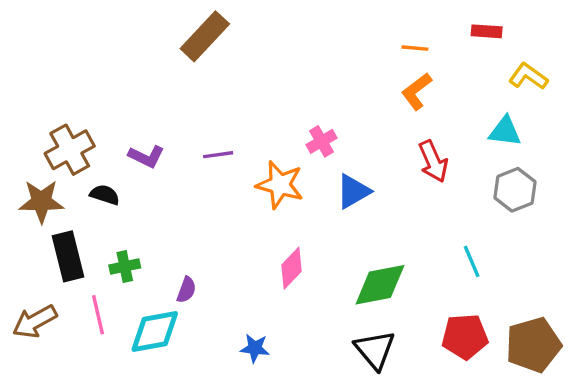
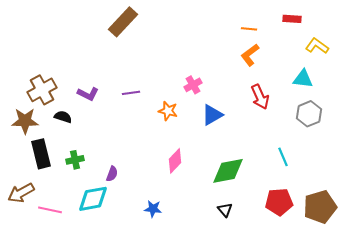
orange star: (280, 185) -> (168, 111), size x0.7
pink line: (98, 315) -> (50, 210), moved, turned -65
black triangle: (375, 350) -> (225, 210), size x0.6

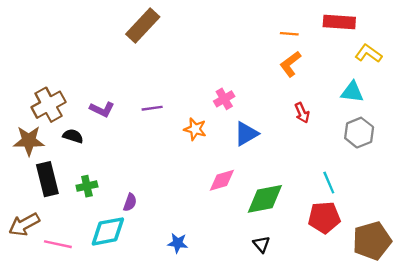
red rectangle: (292, 19) -> (339, 22), size x1.5
red arrow: (260, 97) -> (302, 113), size x0.7
pink diamond: (175, 161) -> (222, 180), moved, turned 30
red pentagon: (279, 202) -> (324, 217), moved

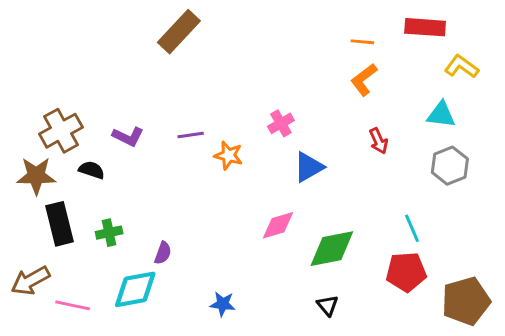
orange star: (195, 129) -> (228, 155), moved

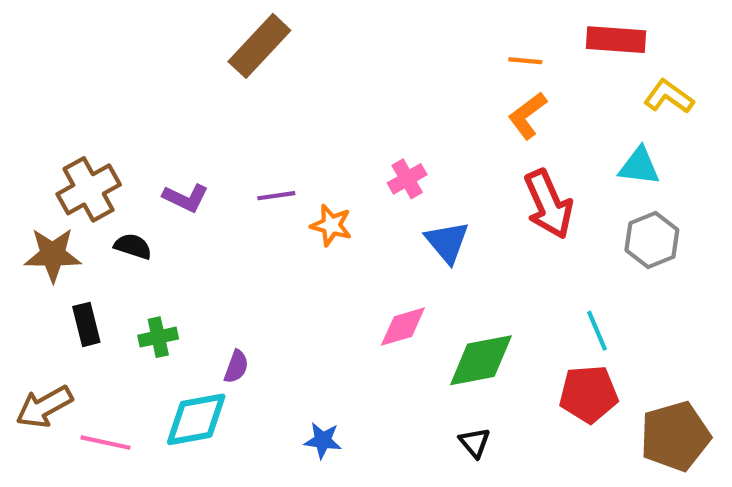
red arrow: (378, 141) -> (548, 204), size x1.8
blue triangle: (309, 167) -> (447, 242), turned -40
black rectangle: (60, 224) -> (86, 324), size x0.7

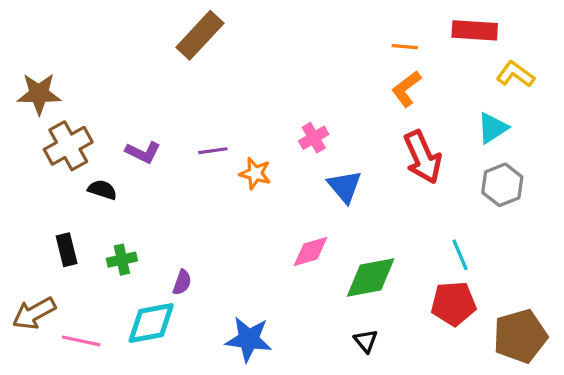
cyan triangle: (639, 166) -> (493, 128), turned -40
brown star: (53, 255) -> (39, 94), moved
blue star: (323, 440) -> (249, 339), size x1.6

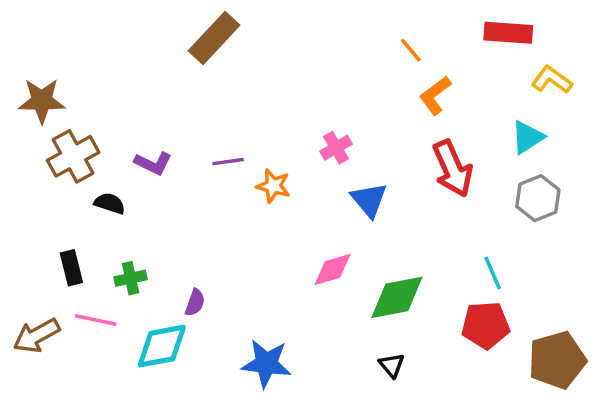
orange line: (405, 47) -> (411, 50), moved, turned 45
pink line: (81, 341) -> (96, 320), moved

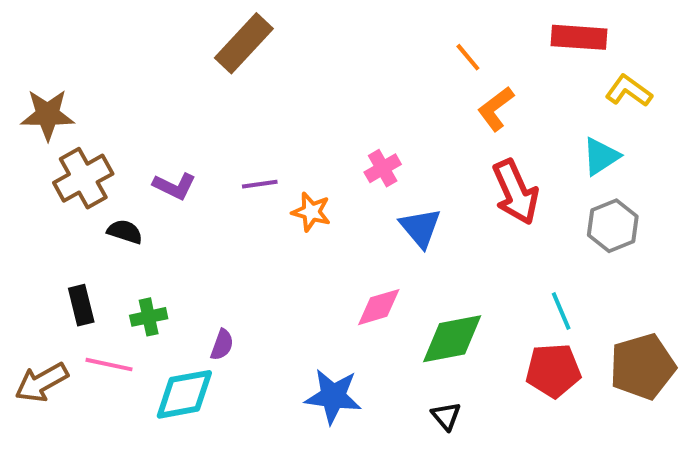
brown pentagon: (557, 360) -> (642, 367), moved
blue star: (266, 363) -> (333, 396), moved

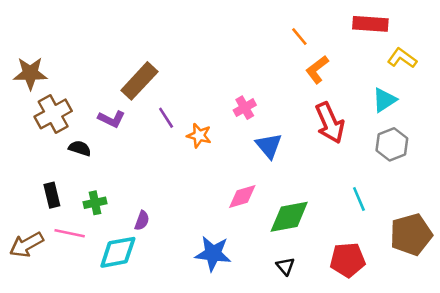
brown rectangle: (244, 43) -> (139, 81), moved
purple line: (260, 184) -> (166, 118), turned 65
red pentagon: (553, 371) -> (348, 260), moved

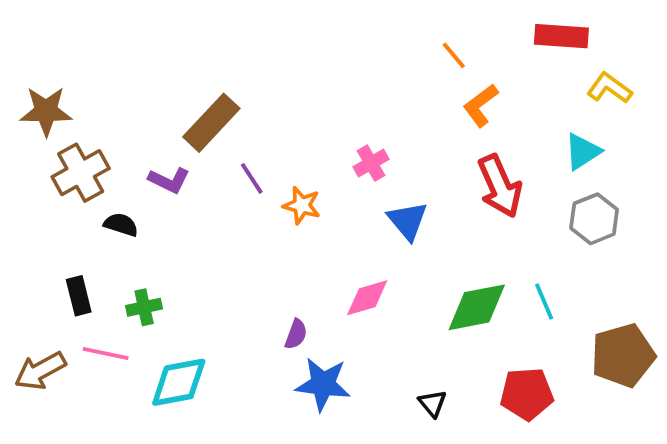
green diamond: (289, 217) -> (477, 307), moved
purple semicircle: (142, 221) -> (296, 334), moved

